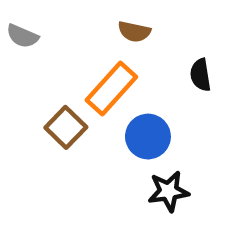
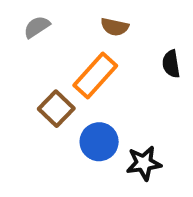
gray semicircle: (22, 36) -> (37, 27), moved, turned 124
blue circle: (148, 137) -> (99, 142), moved

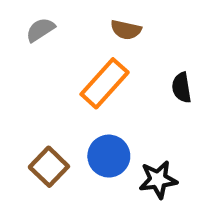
black semicircle: (171, 64) -> (182, 88), moved
brown square: (56, 109) -> (49, 167), moved

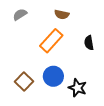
black star: (158, 180) -> (77, 88), turned 30

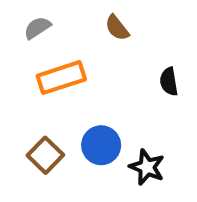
brown semicircle: (62, 14) -> (117, 28), turned 40
orange rectangle: (51, 41) -> (61, 78), moved, turned 30

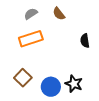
gray semicircle: (37, 28) -> (31, 14), moved
blue circle: (101, 145) -> (51, 87), moved

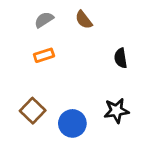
orange rectangle: (31, 39) -> (44, 55), size x0.6
black star: (74, 84) -> (116, 111), moved, turned -30

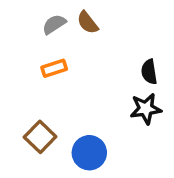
brown semicircle: (84, 20) -> (88, 23), moved
black star: (116, 111) -> (146, 109), moved

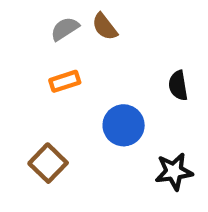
black star: (146, 109) -> (174, 171), moved
blue circle: (89, 153) -> (124, 125), moved

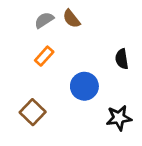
orange rectangle: (65, 81) -> (44, 56), turned -30

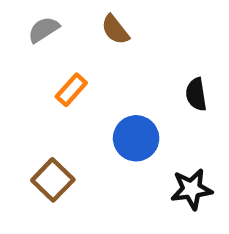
gray semicircle: (44, 20) -> (44, 30), moved

